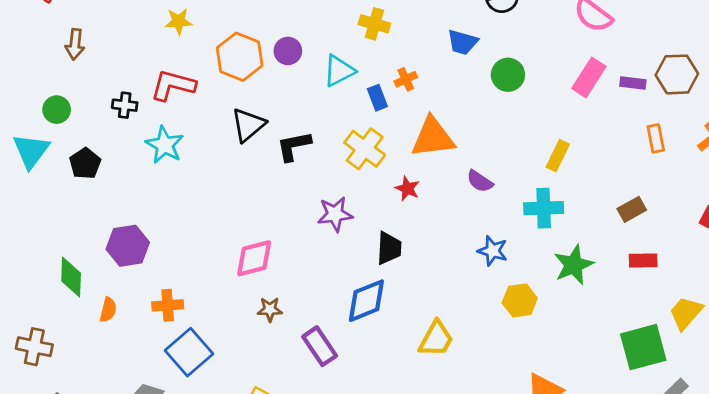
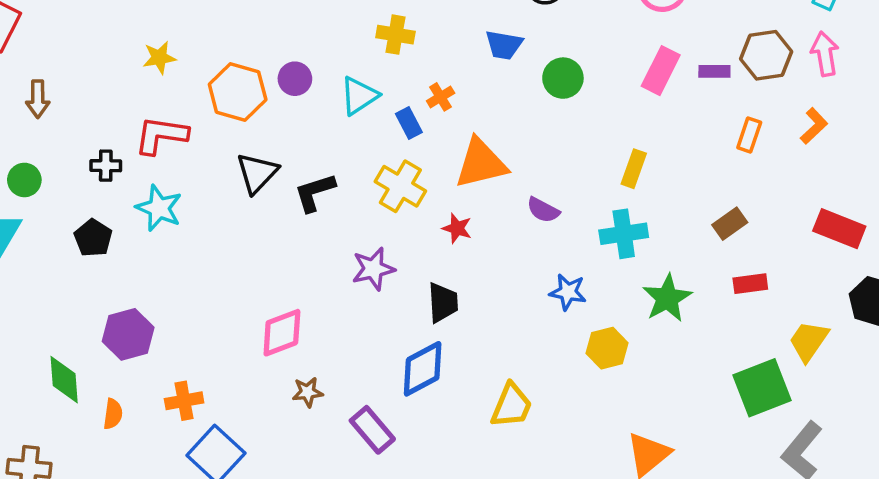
orange rectangle: (656, 138) -> (749, 135), turned 36
black pentagon: (85, 163) -> (93, 238), moved

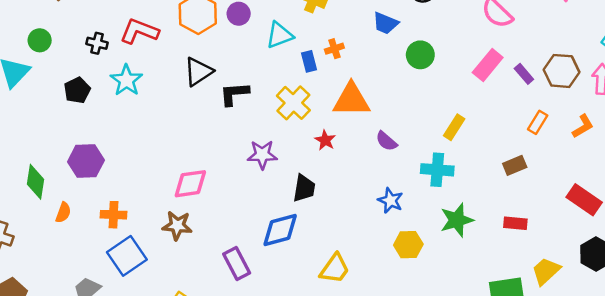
purple rectangle: (714, 71) -> (524, 74), turned 36
brown rectangle: (730, 224) -> (515, 165), moved
brown star: (308, 392) -> (177, 226), moved, size x1.4

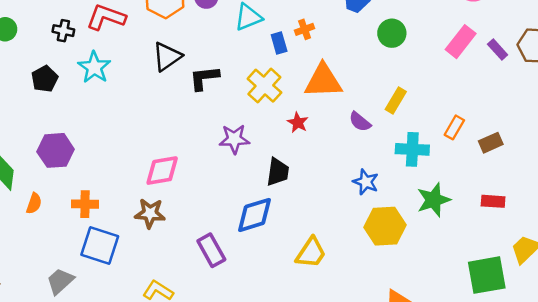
orange rectangle: (538, 122) -> (454, 127), moved
yellow rectangle: (454, 127) -> (396, 100), moved
yellow hexagon: (408, 245) -> (385, 226), size x1.4
blue square: (127, 256) -> (100, 246), turned -36

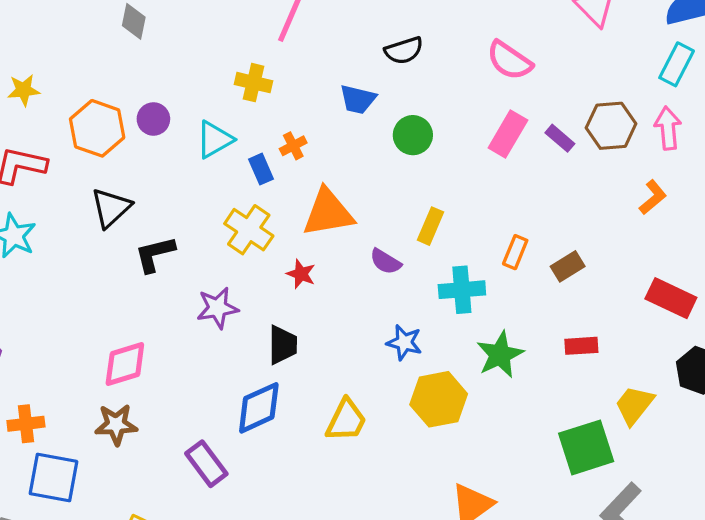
black L-shape: (204, 78) -> (155, 254), moved
yellow trapezoid: (311, 253) -> (346, 420), moved

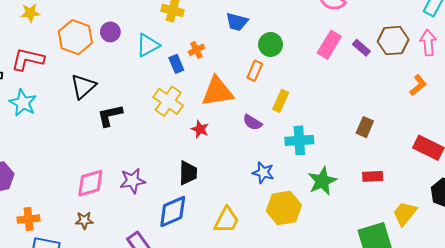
orange rectangle: (515, 252) -> (255, 71), moved
brown rectangle: (568, 266) -> (365, 127), turned -36
purple star: (217, 308) -> (133, 181), moved
brown star: (116, 425) -> (84, 220), size x0.7

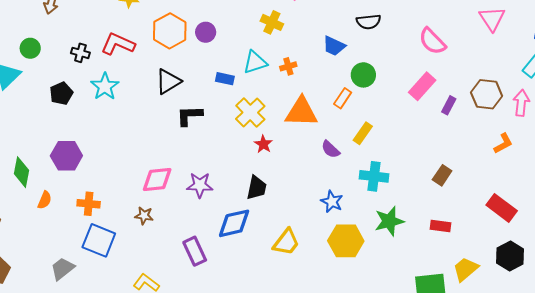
cyan triangle: (148, 45) -> (255, 62), moved
purple rectangle: (361, 48) -> (449, 105), moved, turned 66
blue rectangle: (176, 64) -> (225, 79), moved, turned -66
red star: (200, 129) -> (263, 144), moved

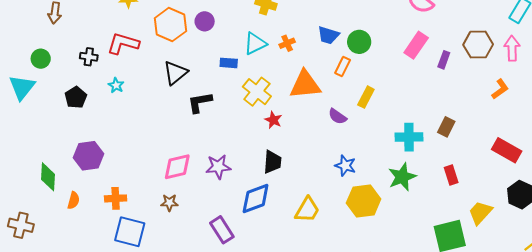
blue trapezoid: (334, 46) -> (328, 35), moved
cyan star: (105, 86) -> (116, 85), size x0.6
cyan cross: (374, 176) -> (409, 137), moved
red rectangle: (440, 226) -> (451, 175), turned 72

